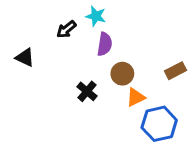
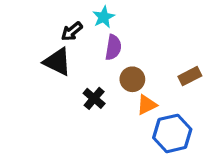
cyan star: (96, 16) -> (104, 17), turned 30
black triangle: (25, 57) -> (57, 62), moved, size x1.4

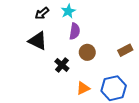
black arrow: (72, 31) -> (42, 13), moved
orange triangle: (147, 105) -> (83, 88), moved

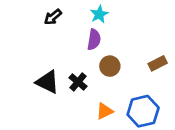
cyan star: (68, 11) -> (99, 14), moved
black triangle: (38, 41) -> (47, 82), moved

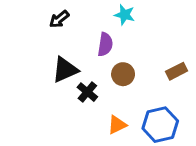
cyan star: (99, 14) -> (125, 15), moved, turned -30
black triangle: (47, 82) -> (65, 70), moved, turned -50

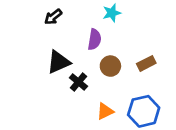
cyan star: (125, 15) -> (112, 13), turned -30
brown rectangle: (177, 71) -> (146, 63), moved

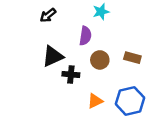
brown rectangle: (146, 63) -> (132, 58), turned 42
black cross: (78, 82) -> (71, 74), turned -35

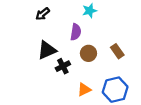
brown rectangle: (132, 58) -> (117, 51), turned 40
black cross: (71, 74) -> (63, 66), turned -32

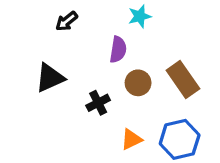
black triangle: (47, 50) -> (50, 78), moved
brown rectangle: (117, 51) -> (183, 79), size x1.5

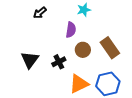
black triangle: (50, 78) -> (30, 60), moved, turned -30
orange triangle: (131, 139) -> (79, 84), size x1.5

